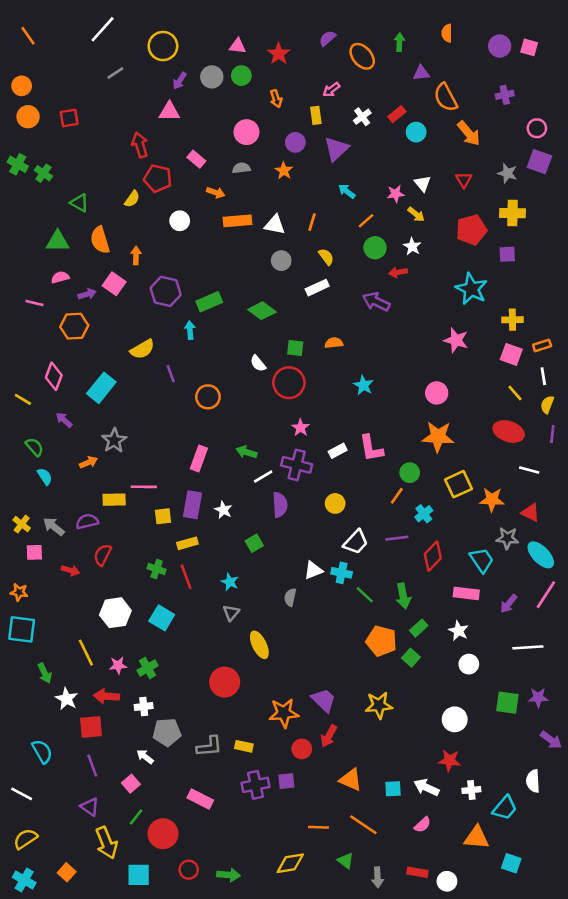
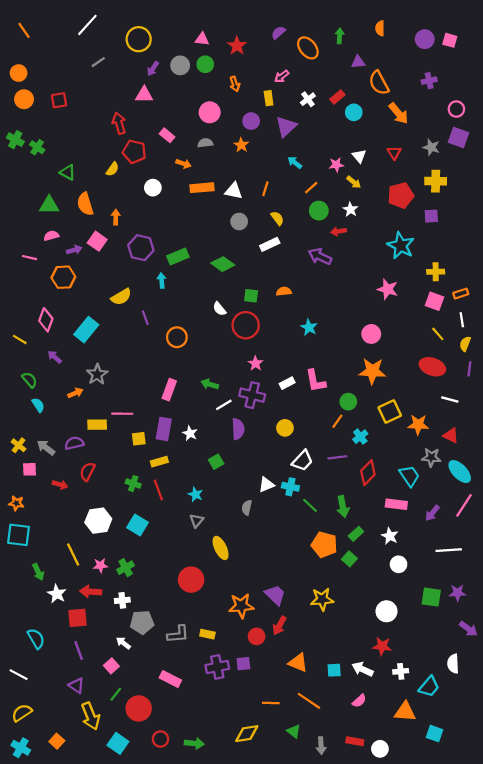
cyan square: (139, 875) -> (118, 743), turned 35

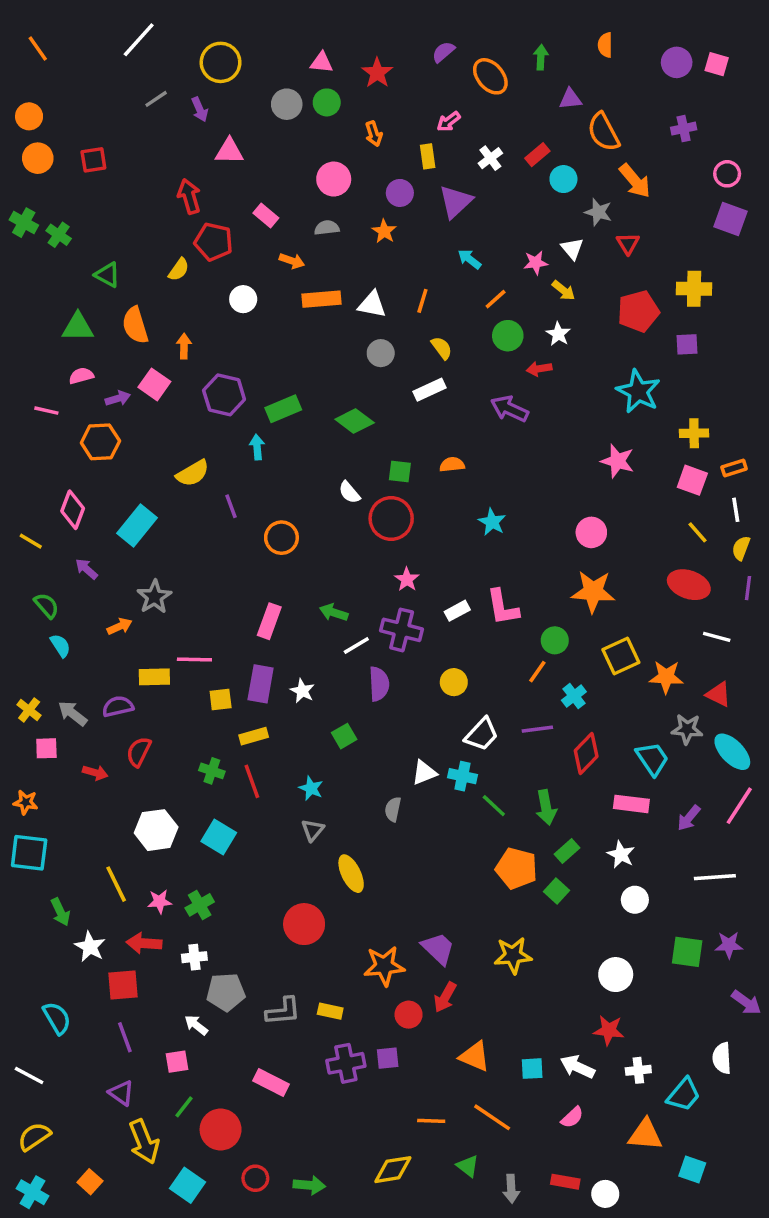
purple arrow: (153, 69) -> (200, 109), moved, turned -56
gray star: (431, 147) -> (598, 212), moved
pink square: (111, 666) -> (177, 1062), turned 32

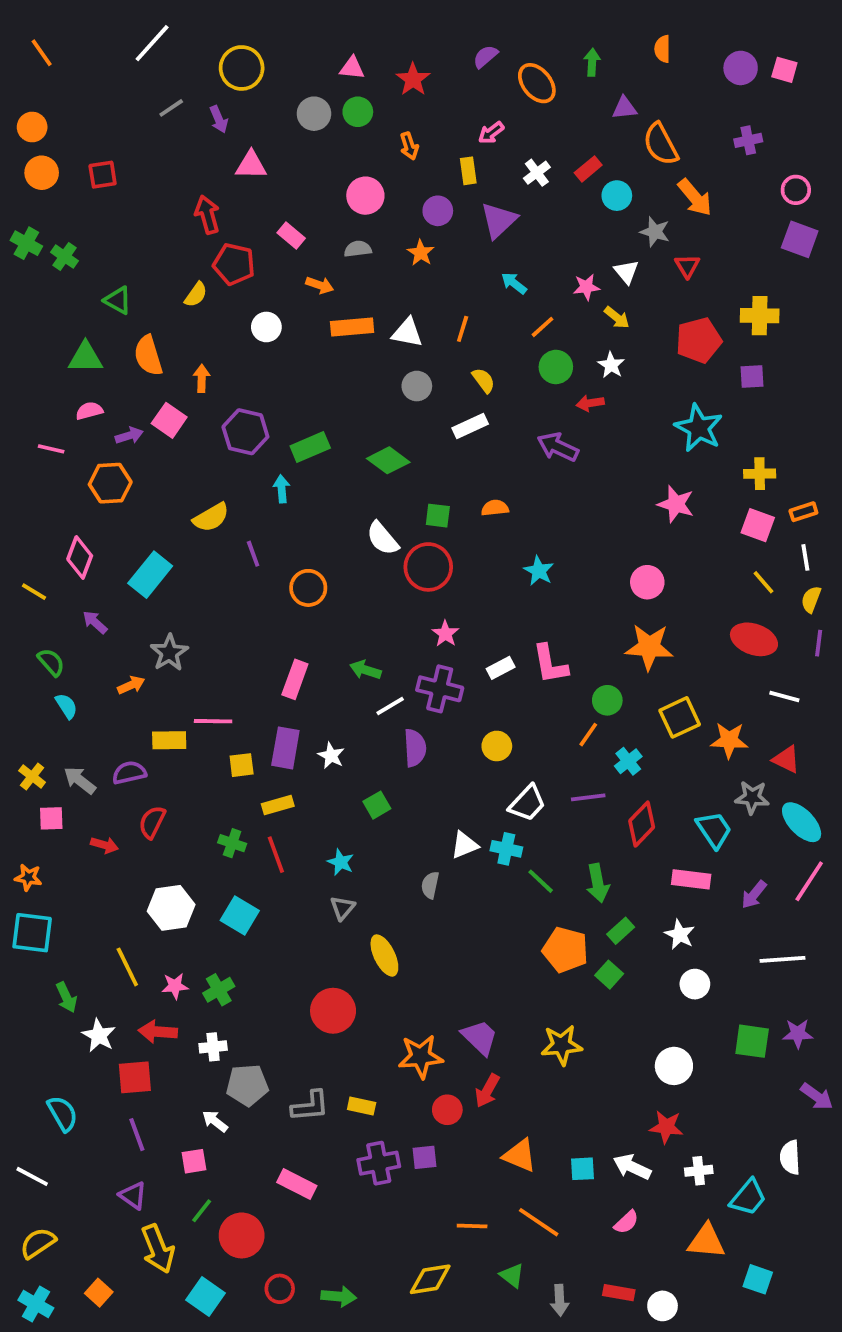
white semicircle: (349, 492) -> (383, 538), size x1.4

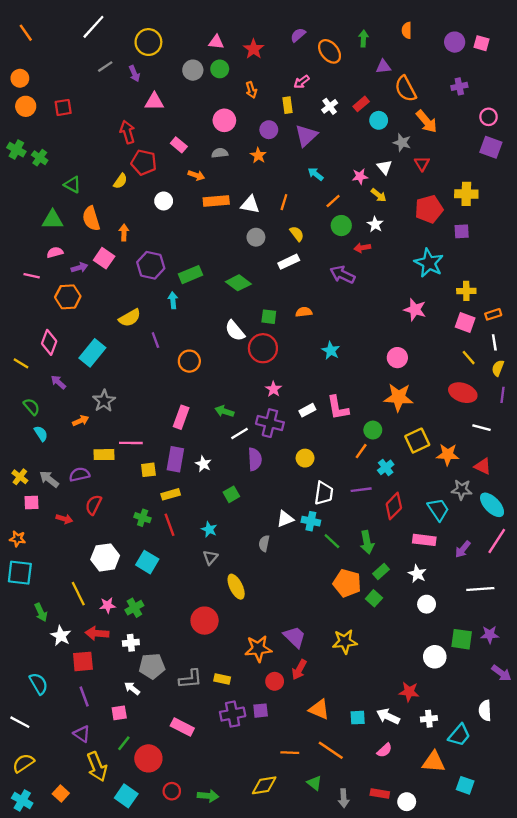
white trapezoid: (527, 803) -> (324, 493), turned -35
white circle: (674, 1066) -> (435, 657), moved

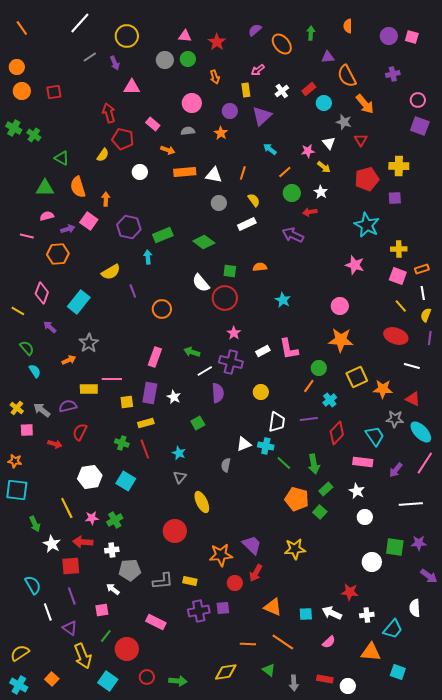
white line: (20, 722) -> (48, 612), moved, turned 42

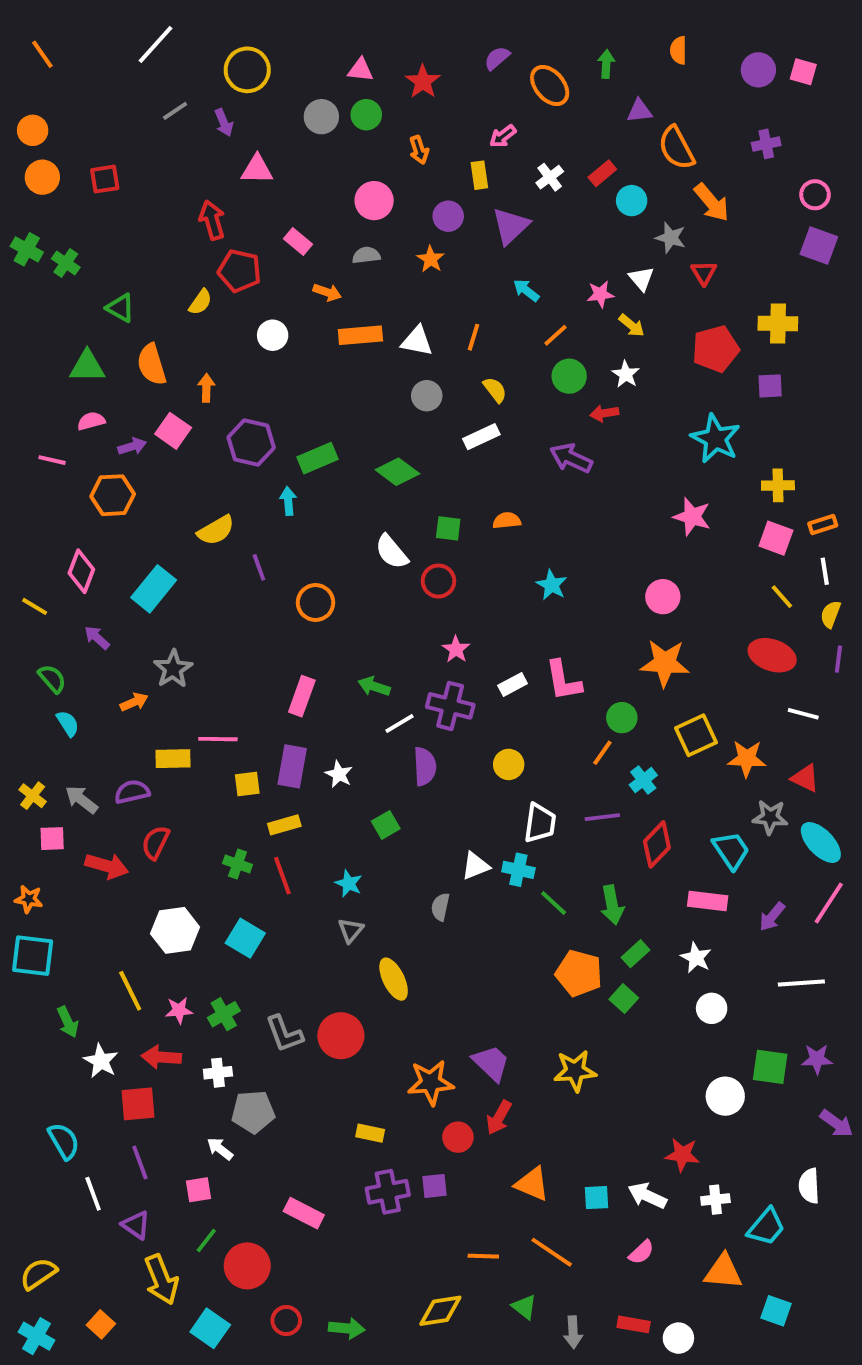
red circle: (225, 298) -> (438, 581), size x0.7
red arrow: (55, 444) -> (107, 866), size x1.5
gray L-shape: (163, 581) -> (284, 1034), moved, turned 75

